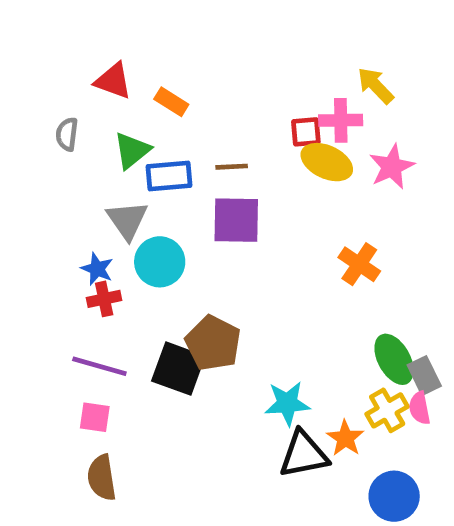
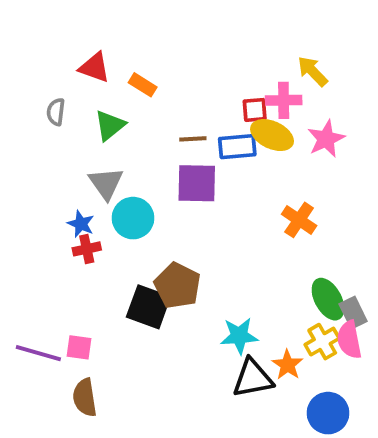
blue rectangle: (169, 176) -> (237, 147), moved
purple line: (99, 366) -> (38, 353), moved
pink semicircle: (420, 408) -> (349, 340), size x1.4

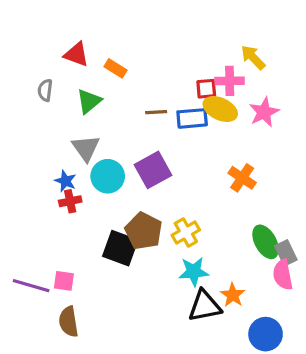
purple square: (197, 183) -> (153, 170), moved, turned -30
yellow cross: (322, 342) -> (186, 232), moved

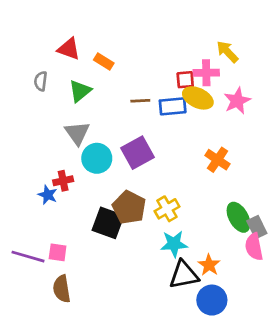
blue star: (65, 181) -> (48, 195), moved
blue circle: (266, 334) -> (212, 300), moved

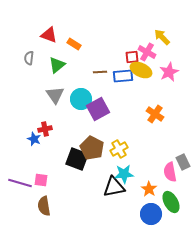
pink cross: (206, 73) -> (147, 52), turned 30
cyan circle: (97, 158) -> (81, 99), moved
green ellipse: (239, 217) -> (171, 202), moved
pink semicircle: (254, 247) -> (170, 172), moved
black triangle: (184, 275) -> (114, 187), moved

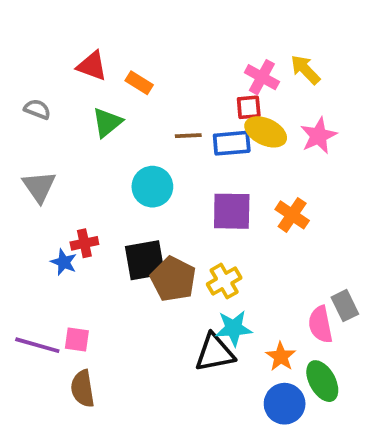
pink cross: (147, 52) -> (262, 77), moved
gray semicircle: (29, 58) -> (37, 109), moved, turned 104
gray triangle: (55, 95) -> (39, 187), moved
purple square: (98, 109) -> (232, 211), moved, turned 30
black square: (77, 159) -> (145, 260), moved, turned -30

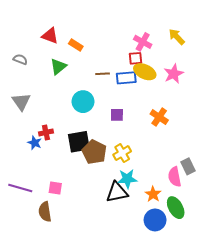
yellow arrow: (305, 70) -> (177, 37), moved
purple square: (232, 211) -> (117, 115), moved, size x0.6
pink square: (77, 340) -> (55, 188), moved

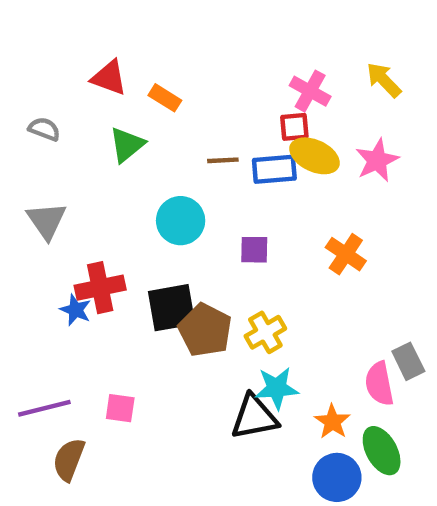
red cross: (46, 132) -> (100, 288), size x1.5
purple line: (20, 188) -> (44, 408), turned -30
brown semicircle: (45, 212) -> (69, 460), moved, turned 30

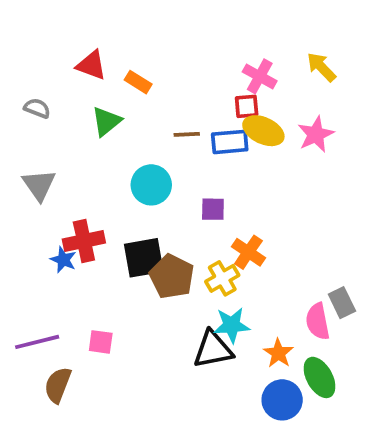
orange cross: (346, 254) -> (248, 252), moved

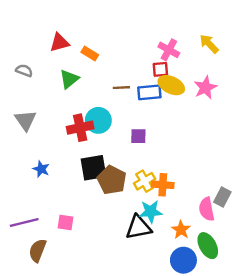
red triangle: (91, 65) -> (59, 43), turned -35
red cross: (84, 241) -> (80, 128), moved
orange cross: (248, 252) -> (163, 185), moved, turned -30
gray rectangle: (342, 303) -> (222, 197), turned 54

